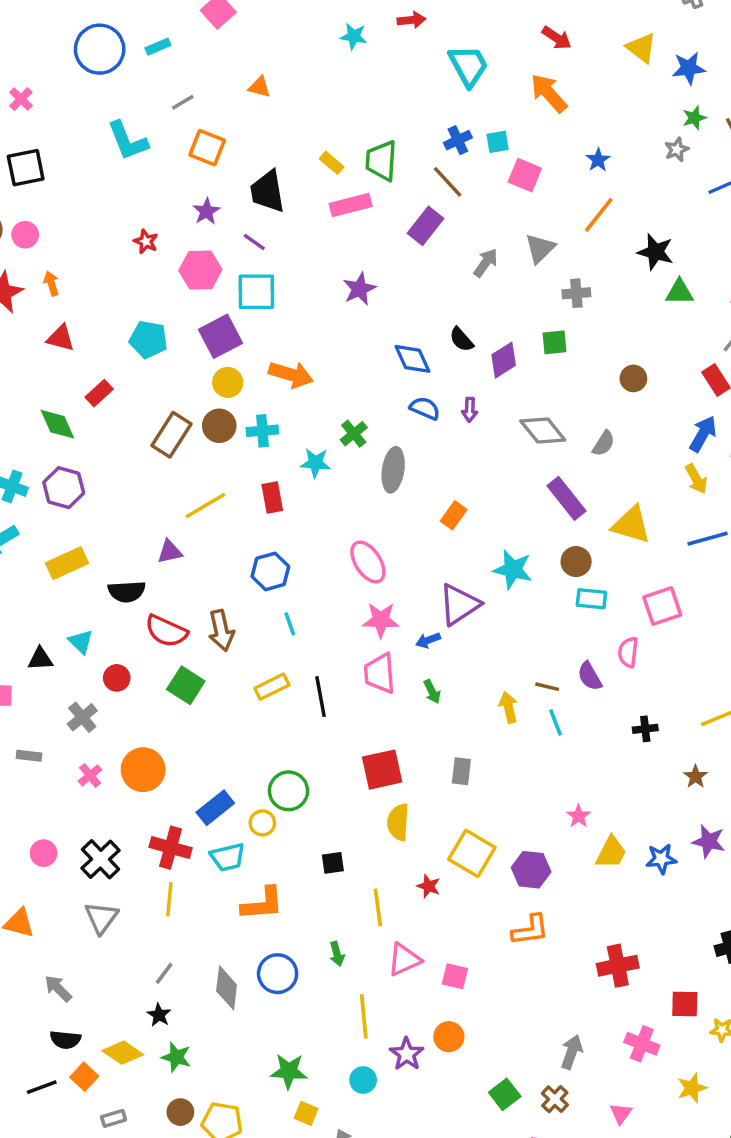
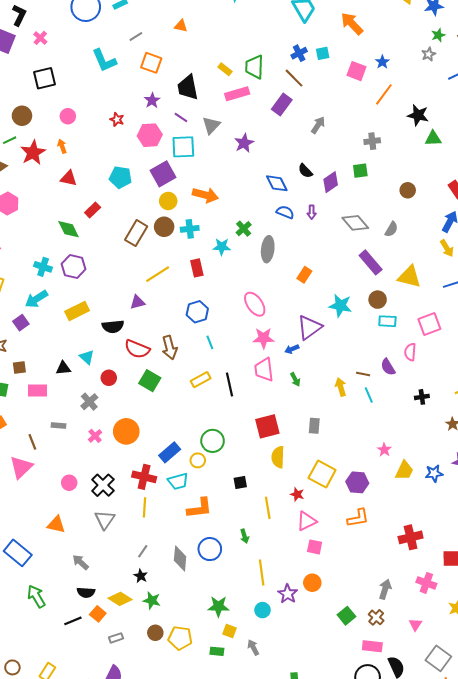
pink square: (525, 175) -> (357, 71), moved
pink circle: (25, 235) -> (68, 116), moved
gray triangle: (540, 248) -> (211, 125), moved
pink triangle: (404, 960) -> (306, 521), moved

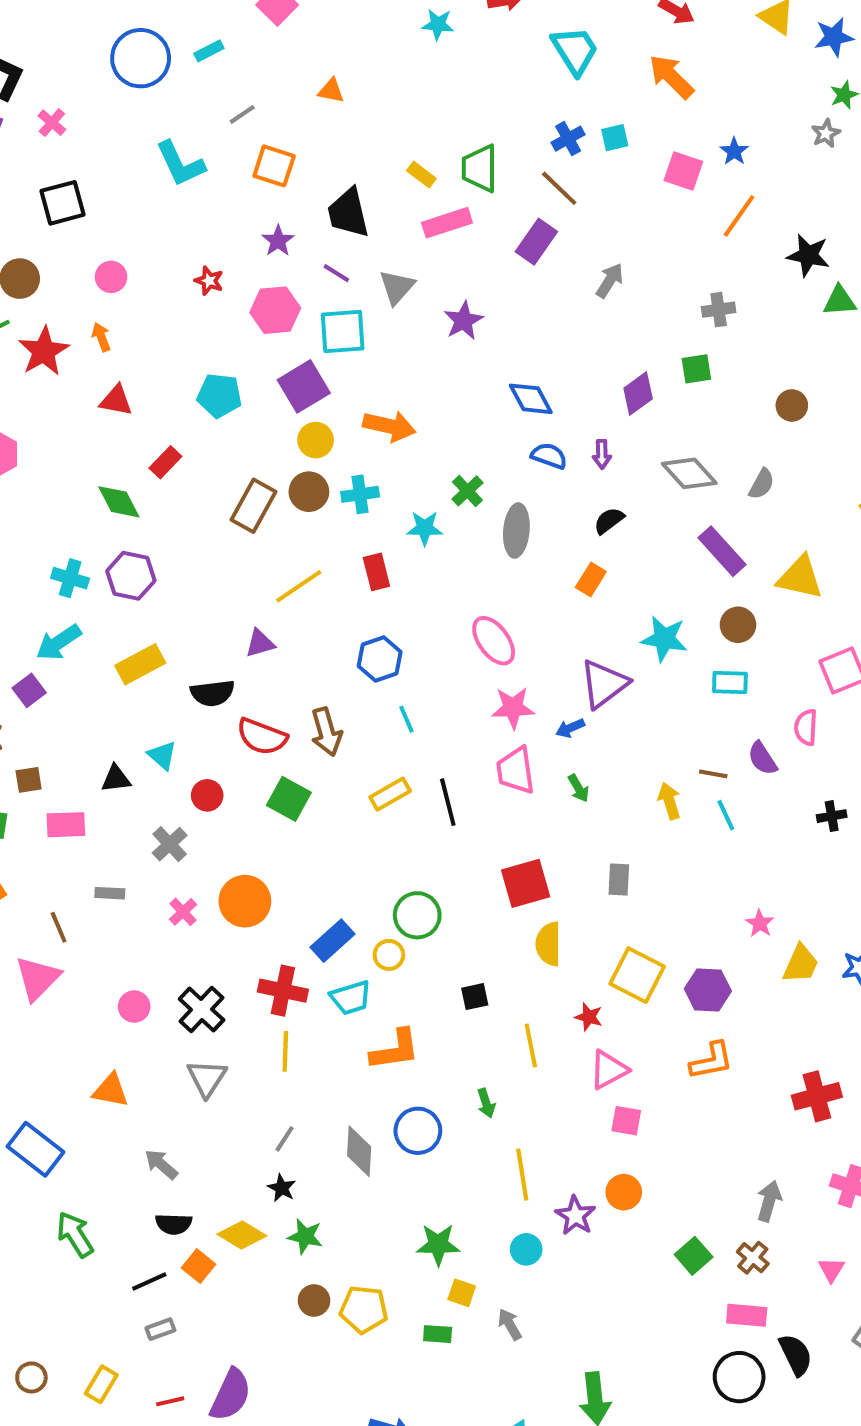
black semicircle: (305, 171) -> (609, 521), moved, turned 98
cyan rectangle: (387, 321) -> (730, 683), moved
gray rectangle: (116, 638) -> (160, 1329), moved

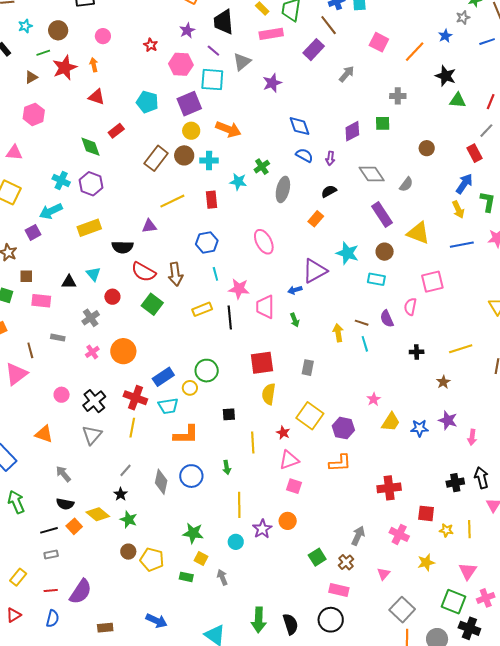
blue star: (734, 151) -> (445, 36), moved
pink square: (683, 171) -> (379, 42), moved
pink star: (513, 708) -> (239, 289), moved
black semicircle: (796, 1355) -> (290, 624), moved

